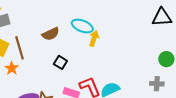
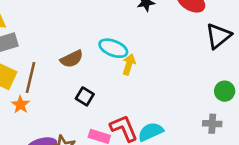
black triangle: (162, 17) -> (218, 36), turned -35
brown line: (19, 48) -> (31, 78), turned 30

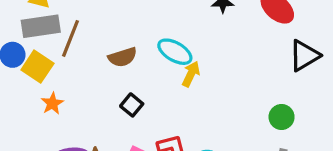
brown line: (31, 78) -> (71, 38), moved
green circle: (225, 91) -> (282, 117), moved

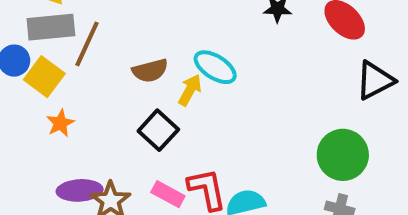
yellow arrow: (191, 74) -> (190, 90), moved
black square: (132, 105) -> (158, 130), size x1.4
green circle: (282, 117) -> (343, 155), size x1.6

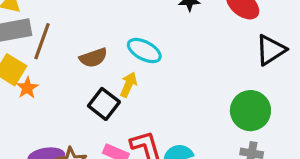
yellow arrow: (190, 90) -> (129, 85), moved
orange star: (60, 123) -> (27, 88), moved

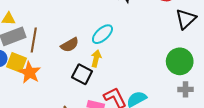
cyan ellipse: (144, 51) -> (102, 34), turned -60
orange star: (27, 88) -> (30, 73), size x1.5

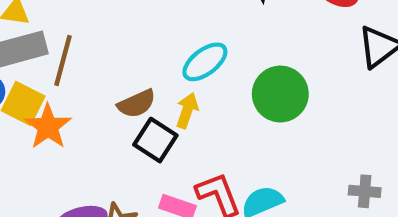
brown semicircle: (70, 45) -> (137, 104), moved
green circle: (180, 61) -> (280, 94), moved

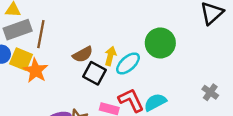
cyan ellipse: (205, 62) -> (128, 63), moved
gray cross: (365, 191) -> (210, 92), turned 35

